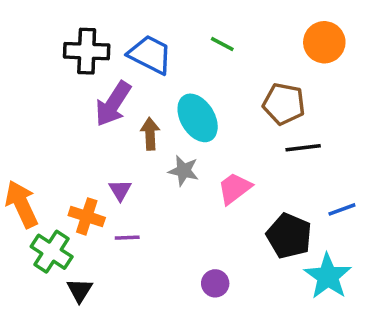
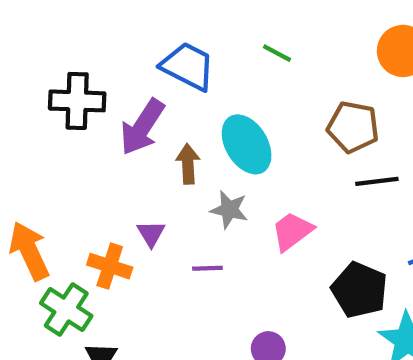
black cross: (87, 51) -> (77, 101), moved
purple line: (127, 238) -> (207, 268), moved

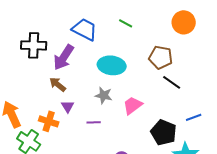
cyan ellipse: (247, 144) -> (112, 65), turned -52
brown arrow: (188, 164) -> (58, 84), moved, turned -48
black line: (377, 181) -> (172, 82), turned 42

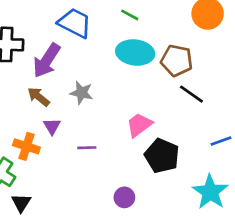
cyan ellipse: (112, 65) -> (135, 52), moved
gray star: (104, 95) -> (81, 93), moved
black pentagon: (164, 132) -> (162, 156), moved

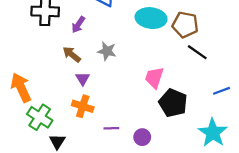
purple arrow: (47, 61) -> (78, 25), size x0.6
pink trapezoid: (139, 125) -> (154, 78), turned -35
orange cross: (26, 146) -> (83, 106), moved
purple line: (87, 148) -> (111, 128), moved

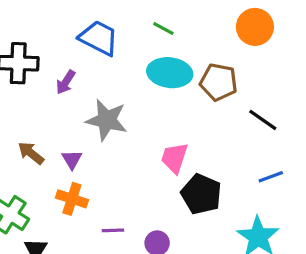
gray star: (107, 51) -> (107, 120), size x1.5
black line: (197, 52) -> (263, 120), moved
brown arrow: (72, 54) -> (31, 153), moved

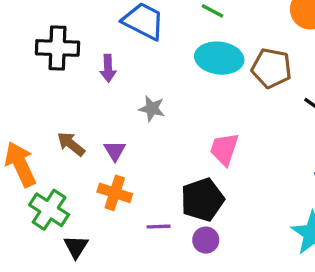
purple arrow: (66, 82) -> (108, 68), turned -35
gray star: (107, 120) -> (152, 109), size x0.6
black pentagon: (201, 194) -> (202, 200), moved, turned 30

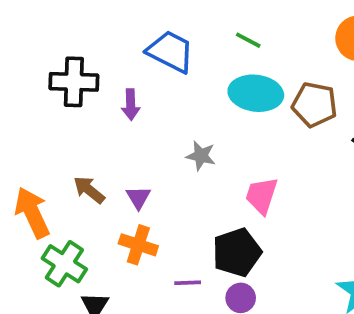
gray star: (152, 109) -> (201, 156), moved

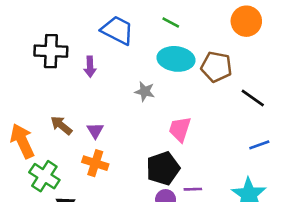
gray star: (201, 156) -> (145, 91), moved
purple line: (188, 283) -> (193, 189), moved

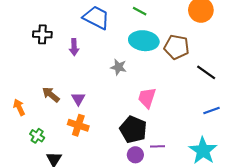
black cross: (51, 51) -> (42, 34), size x0.7
orange arrow: (22, 141) -> (19, 107), size x0.6
black pentagon: (163, 168) -> (133, 129), turned -30
green cross: (44, 176) -> (37, 136), size x0.6

